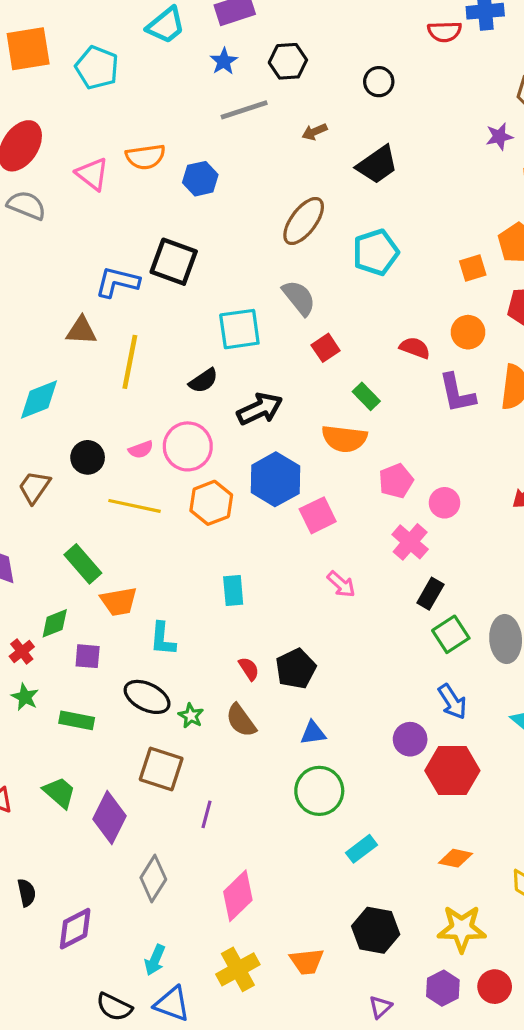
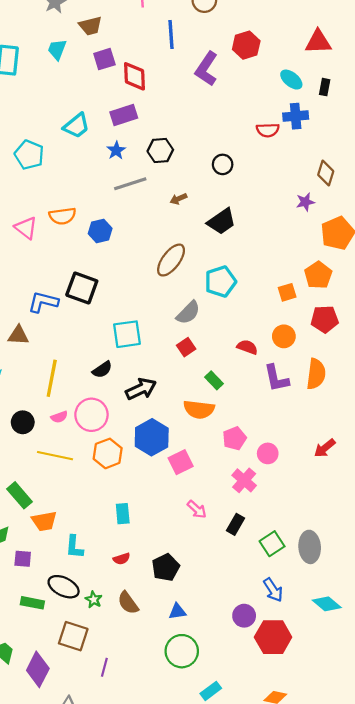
gray semicircle: (299, 298) -> (188, 313), moved, turned 84
yellow line: (130, 362) -> (52, 378), moved
black rectangle: (430, 594) -> (235, 524), moved
red semicircle: (249, 669) -> (122, 559), moved, turned 105
green rectangle: (77, 720) -> (32, 603), moved

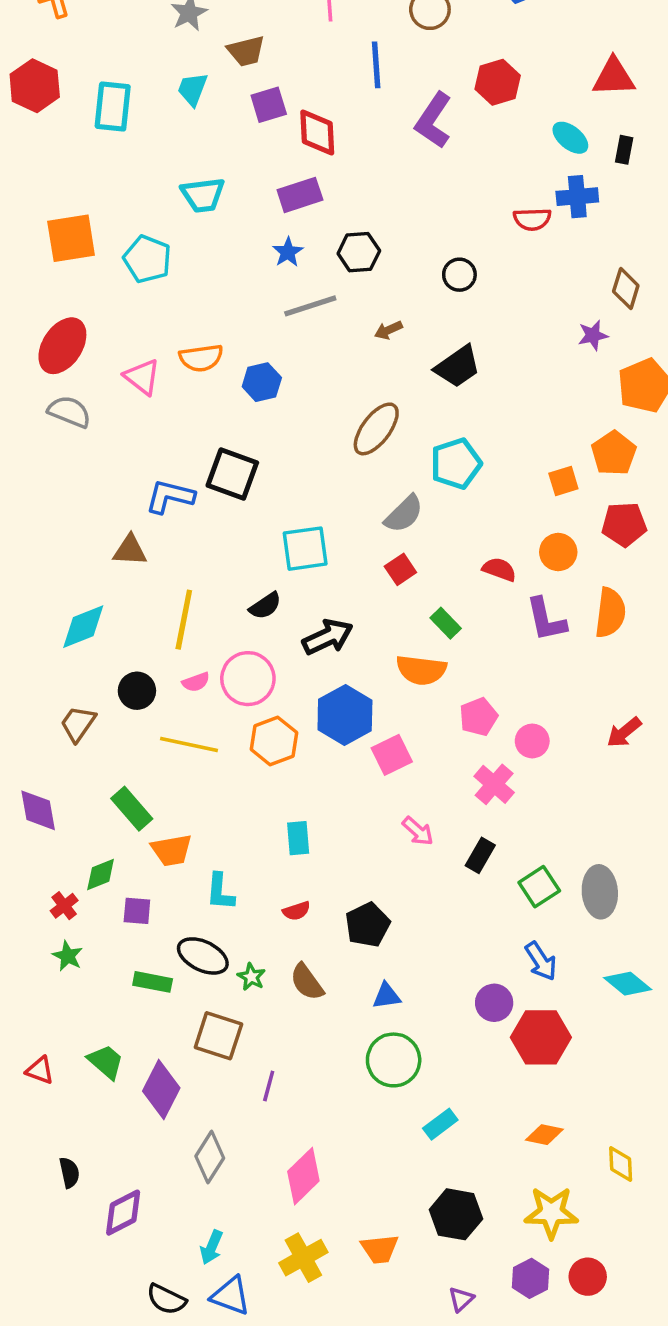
cyan trapezoid: (76, 126) -> (203, 195), moved, turned 32

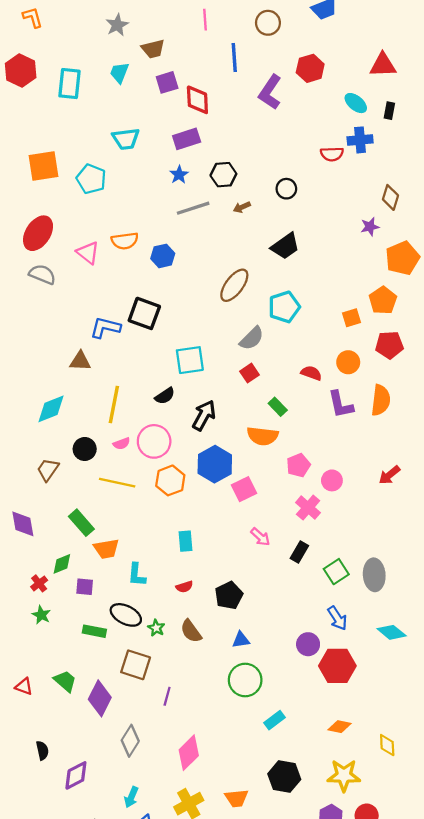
brown arrow: (388, 330) -> (242, 207), moved
black arrow: (328, 637) -> (204, 415), turned -36

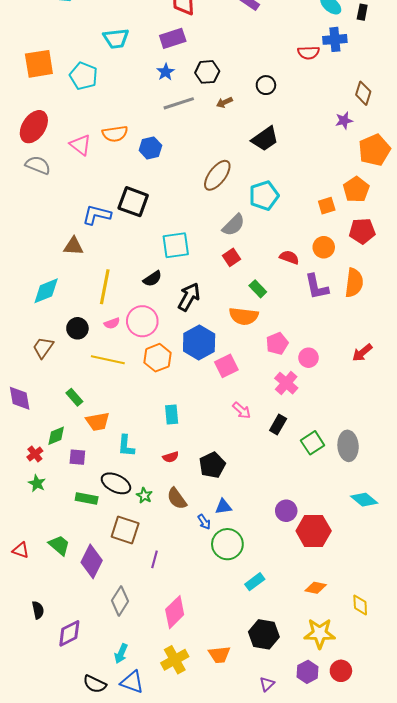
green rectangle: (81, 523) -> (74, 397), size x0.7
blue arrow: (337, 618) -> (204, 522), moved, size x0.7

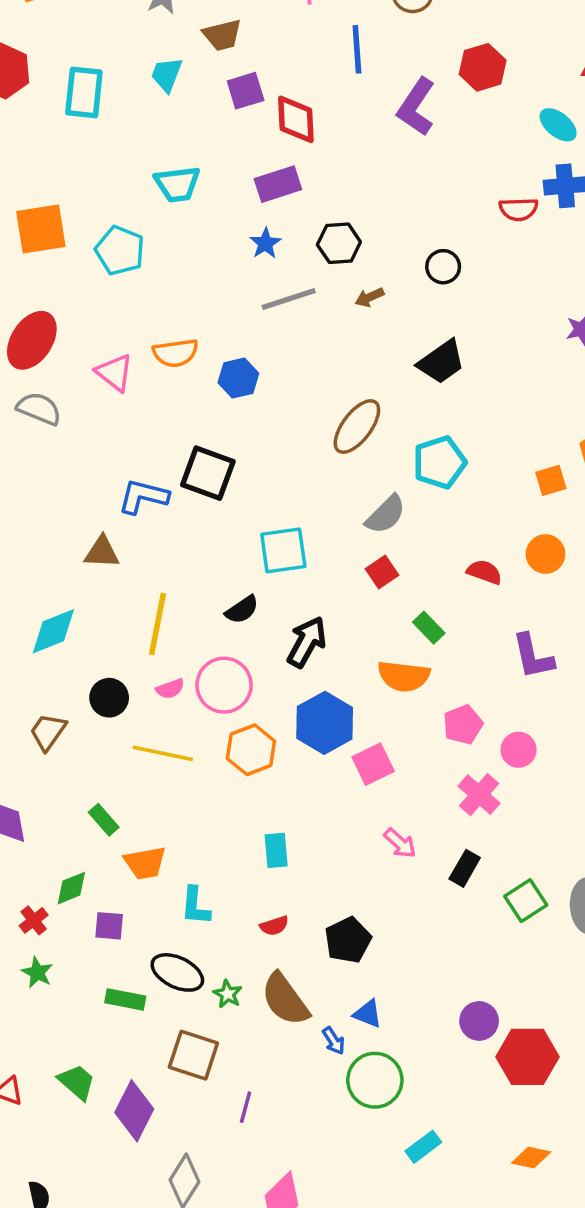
purple L-shape: (317, 287) -> (533, 656), moved
brown semicircle: (177, 499) -> (285, 999), size x1.4
blue triangle: (223, 507) -> (368, 1014), turned 30

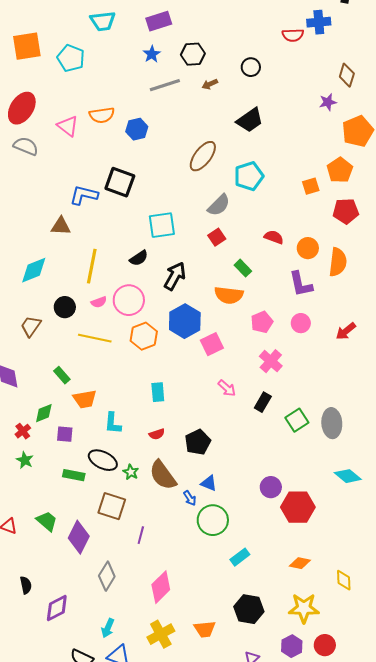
orange circle: (545, 554) -> (308, 248), moved
pink circle: (519, 750) -> (301, 323), moved

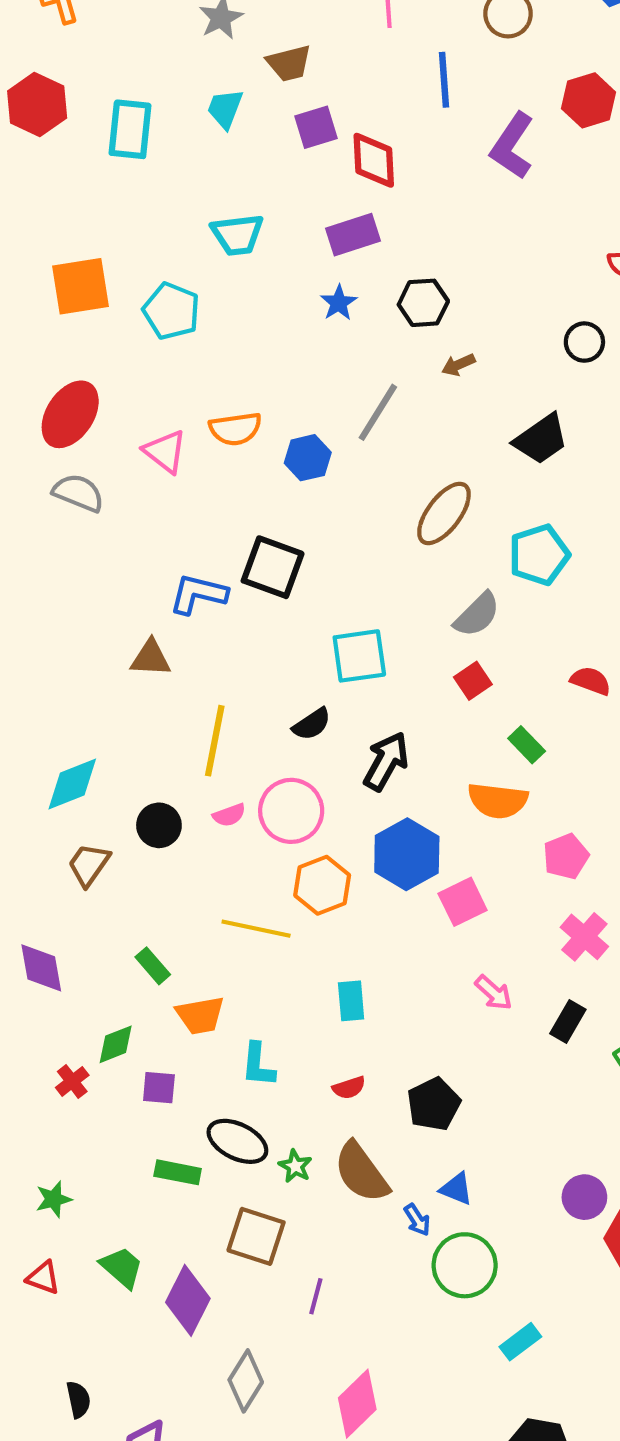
black circle: (251, 67) -> (584, 342), moved
gray line: (165, 85) -> (378, 412), moved, turned -40
cyan diamond: (34, 270) -> (72, 784), moved
yellow line: (95, 338) -> (256, 929), moved
green star: (25, 460) -> (54, 1199), moved, turned 30

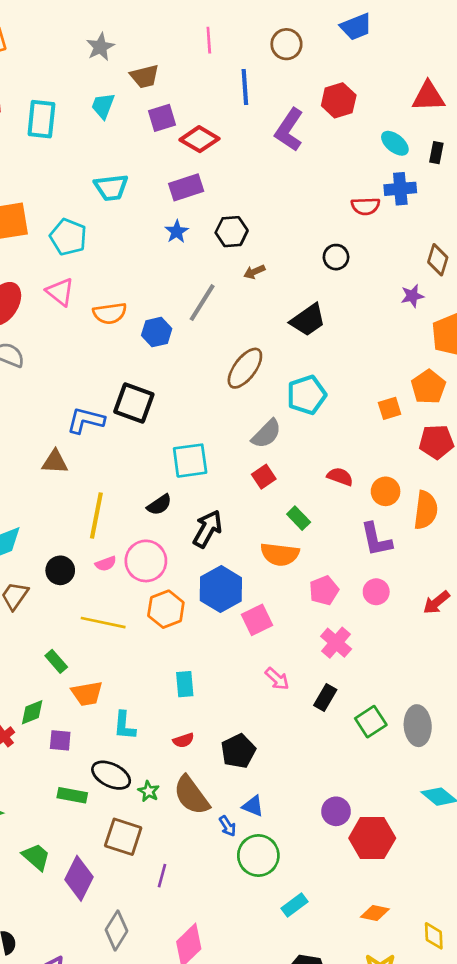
red diamond: (374, 160) -> (199, 139), turned -57
pink triangle: (165, 452) -> (60, 292), moved
yellow line: (256, 929) -> (103, 623), moved

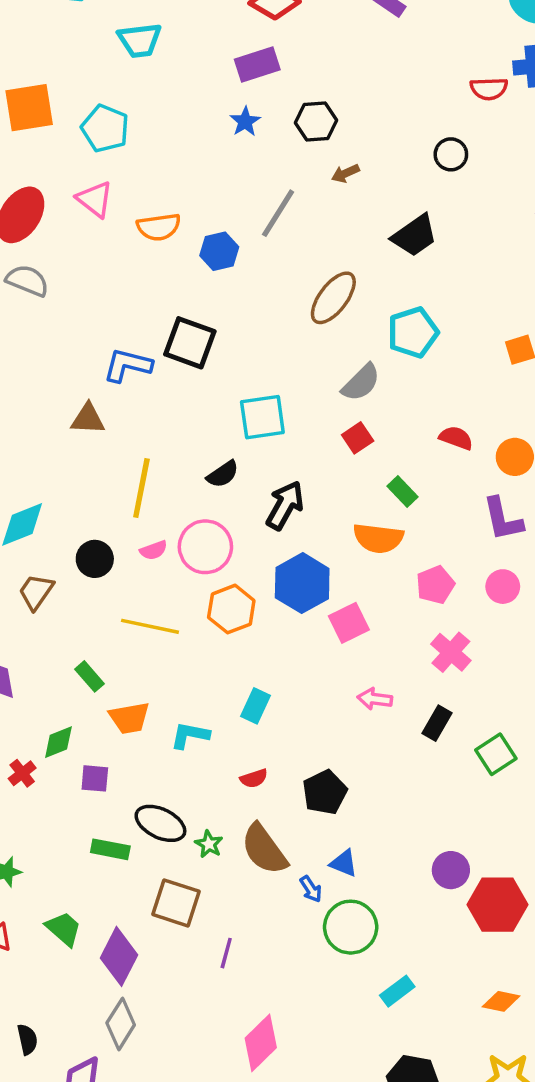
cyan trapezoid: (111, 187) -> (140, 40), moved
pink arrow: (277, 679) -> (375, 699), turned 145
cyan rectangle: (185, 684) -> (256, 706), turned 30
cyan L-shape: (124, 726) -> (190, 735), moved, turned 96
gray diamond: (116, 930) -> (121, 1024), moved

